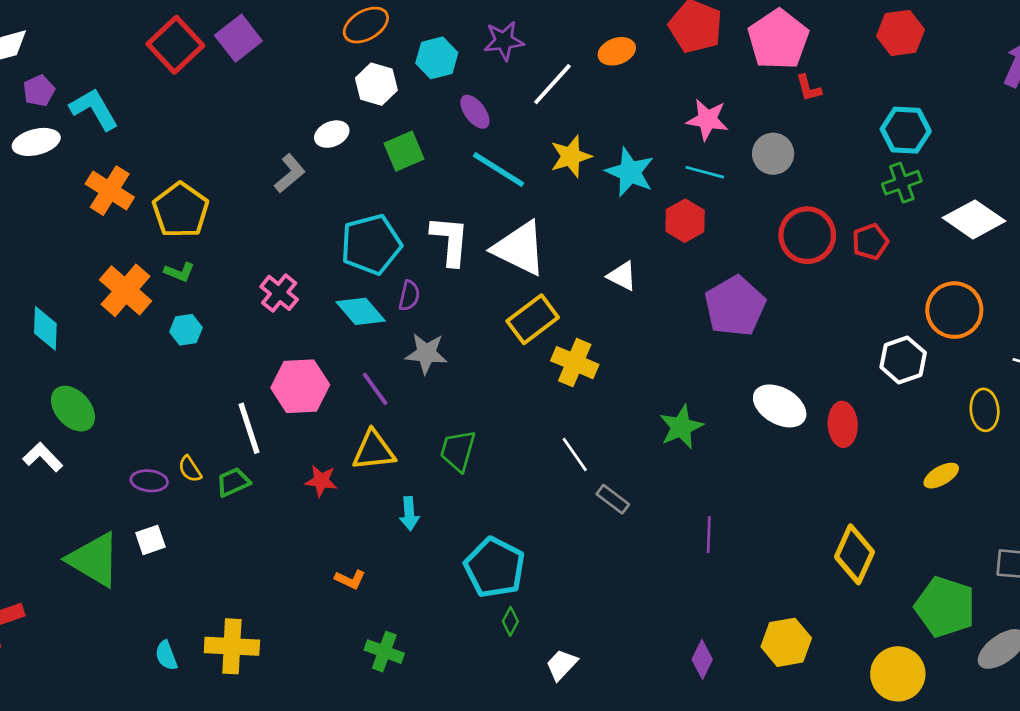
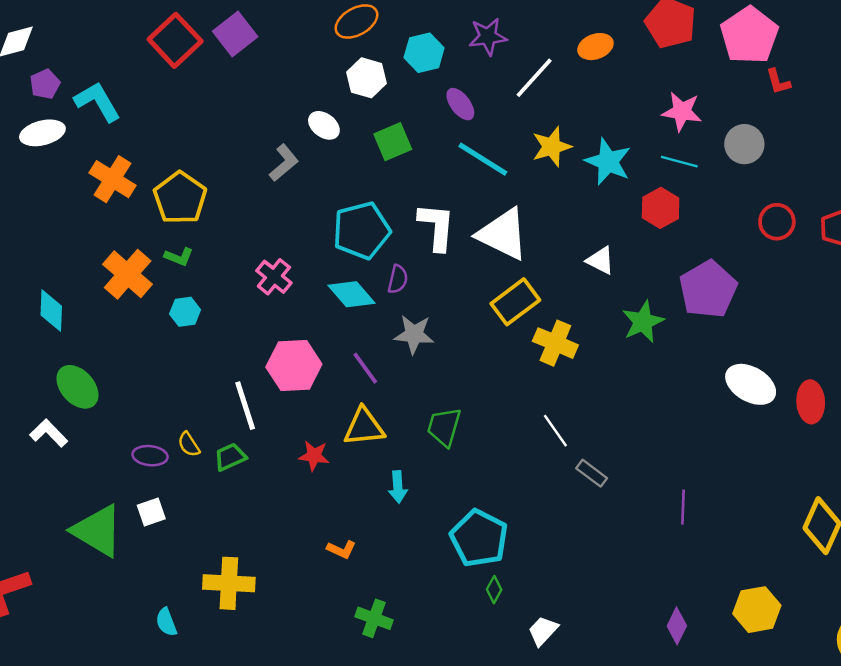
white ellipse: (332, 134) -> (324, 125), turned 60
red circle: (807, 235) -> (777, 222), size x0.7
green star: (681, 427) -> (643, 322), moved
yellow cross: (232, 646) -> (229, 583), moved

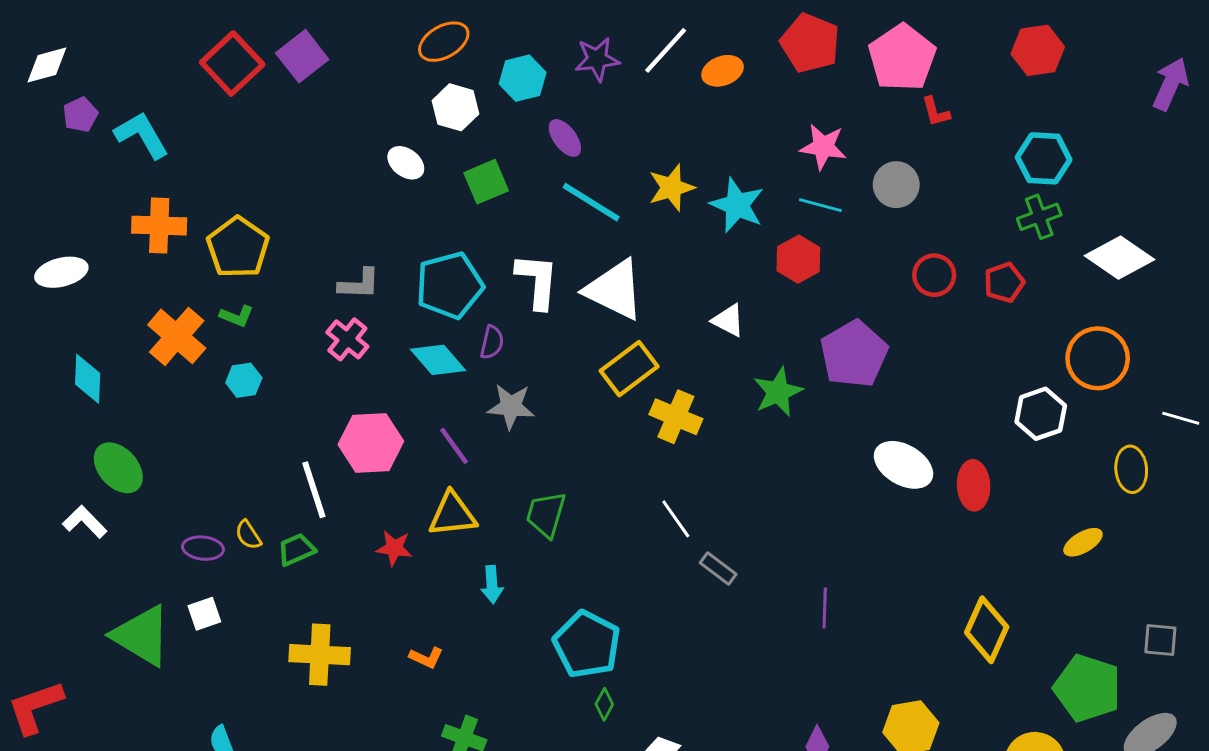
white line: (534, 78) -> (666, 50), moved
white ellipse: (42, 133) -> (61, 272), moved
gray L-shape: (284, 163) -> (359, 284), moved, turned 42
orange cross: (113, 179) -> (159, 226), turned -30
yellow cross: (229, 583) -> (320, 655), moved

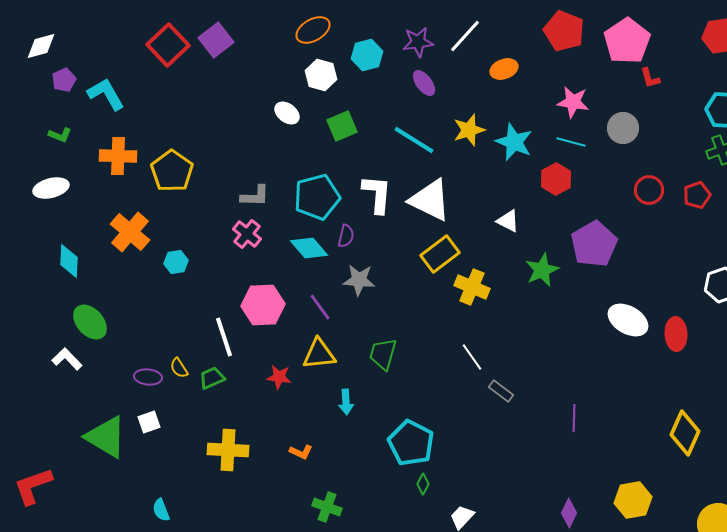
orange ellipse: (723, 71) -> (504, 69), moved
purple ellipse: (565, 138) -> (424, 83), moved
green L-shape: (237, 316) -> (60, 135), moved

